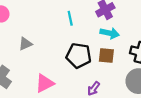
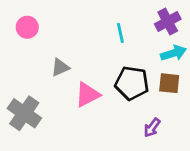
cyan arrow: (110, 33) -> (173, 53), turned -30
pink triangle: (45, 83) -> (87, 95), moved

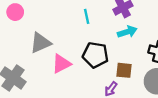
gray triangle: (60, 67) -> (40, 43), size x1.5
brown square: (169, 83) -> (124, 70), moved

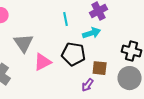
cyan arrow: (127, 32) -> (92, 33), moved
gray triangle: (40, 43) -> (24, 43), turned -40

